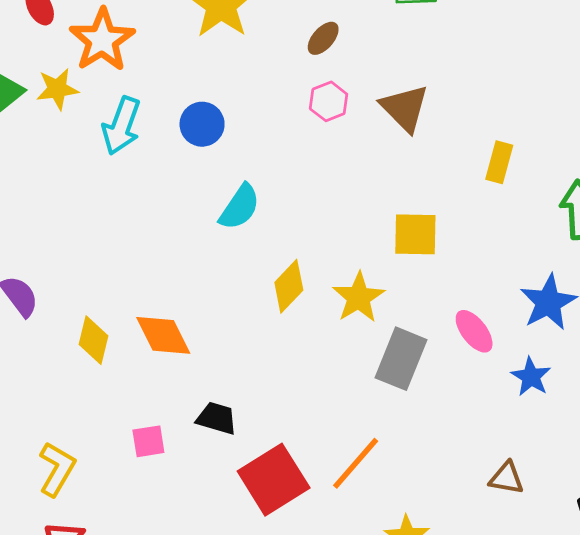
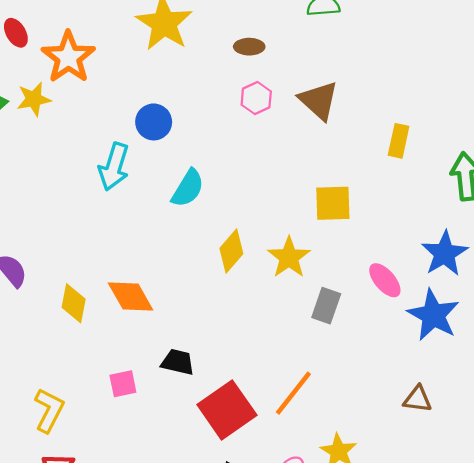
brown ellipse: (323, 38) -> (249, 47), turned 52
cyan arrow: (121, 126) -> (114, 167), moved
gray rectangle: (401, 359) -> (326, 306), size x0.7
blue star: (531, 377) -> (433, 315), size x1.6

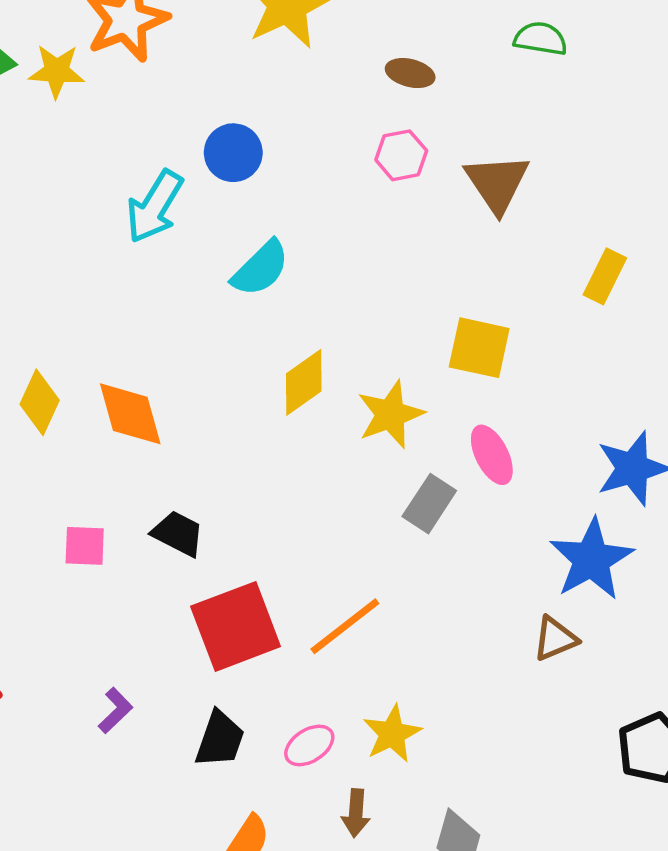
pink ellipse: (385, 280) -> (492, 455), moved
brown triangle: (418, 399) -> (555, 639), moved, turned -44

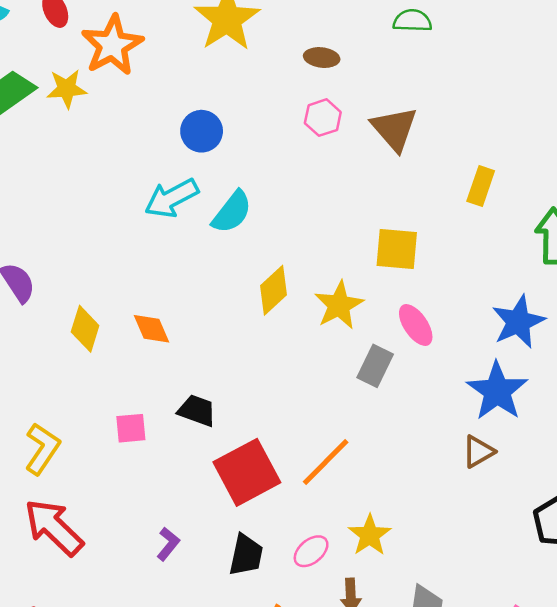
cyan arrow: (155, 207) -> (172, 198), moved, turned 38
orange diamond: (130, 414) -> (151, 329), size x0.7

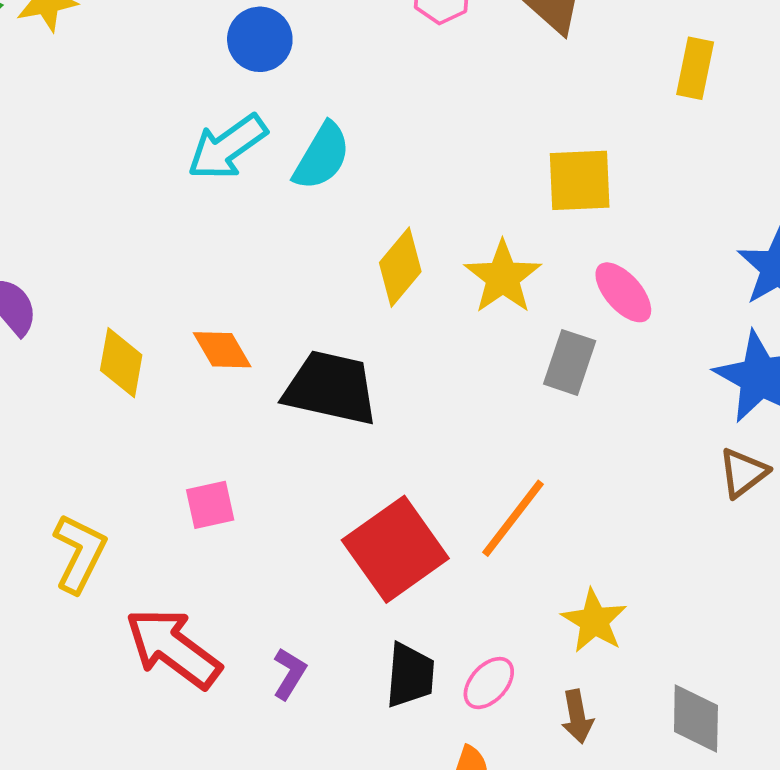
black trapezoid: (197, 411) -> (331, 388), moved, size x1.6
red arrow: (54, 527) -> (173, 648), moved
pink ellipse: (311, 551) -> (489, 683), moved

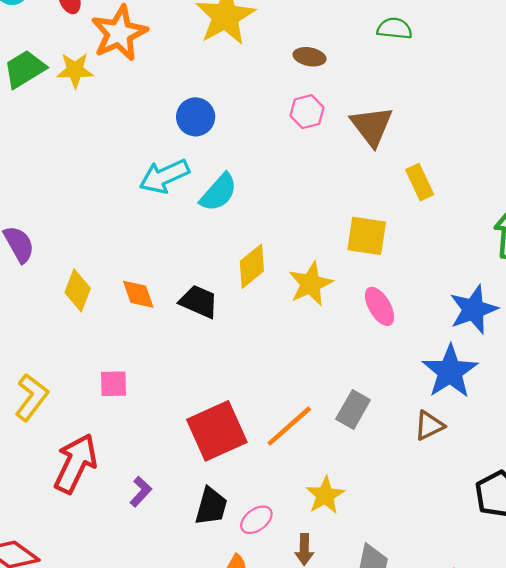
yellow rectangle: (695, 68) -> (420, 182), moved, turned -48
gray rectangle: (570, 362) -> (353, 410), moved
black trapezoid: (331, 388) -> (199, 302), moved, size x0.7
red arrow: (173, 648) -> (76, 463), turned 68

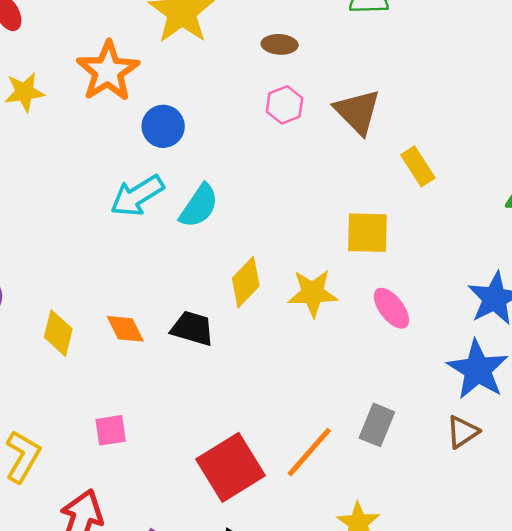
orange star: (119, 33) -> (108, 71), moved
yellow star: (311, 284) -> (313, 293), turned 30

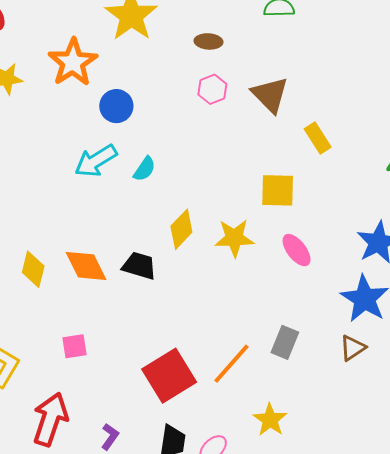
cyan semicircle: (199, 206) -> (145, 169), size x0.7
orange diamond: (125, 329) -> (86, 266), size x1.4

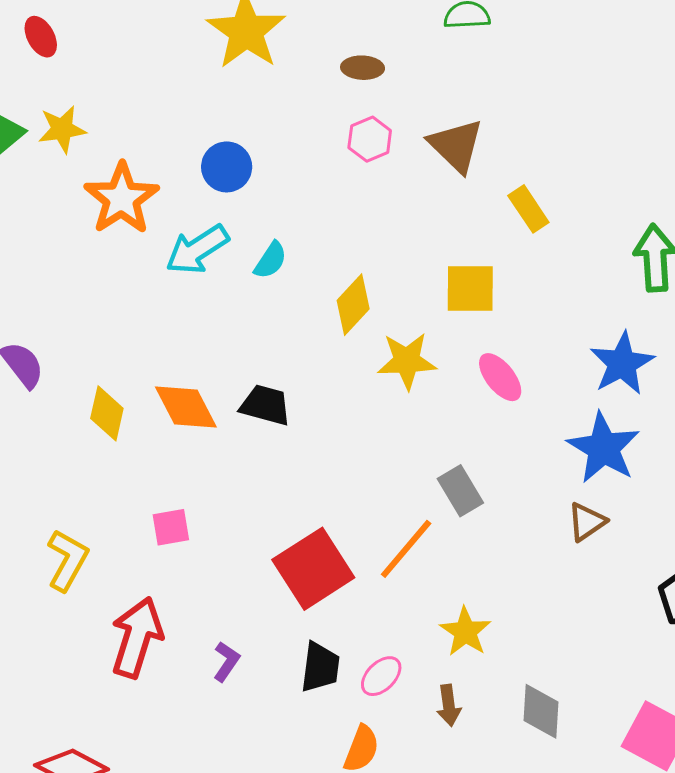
orange star: (73, 62) -> (122, 198), moved
yellow diamond: (181, 229) -> (353, 305), moved
gray rectangle: (285, 342) -> (460, 491), moved, turned -52

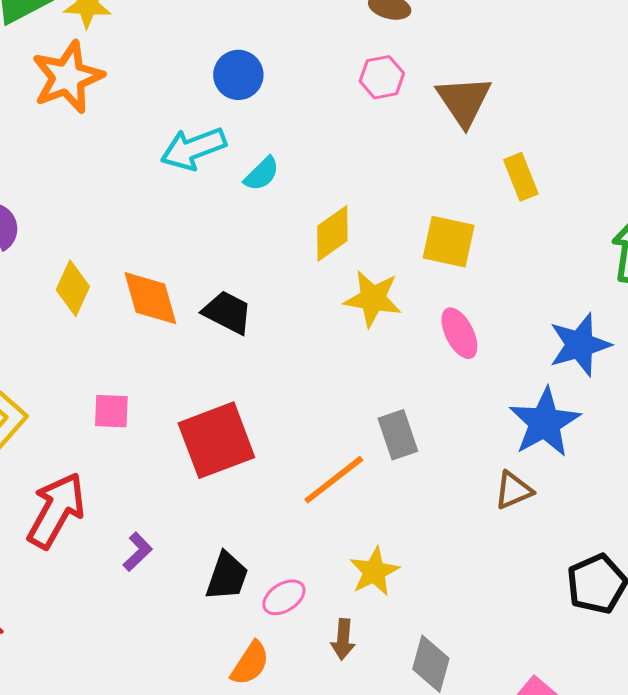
orange star: (122, 198) -> (68, 77), moved
red square: (313, 569) -> (216, 440), moved

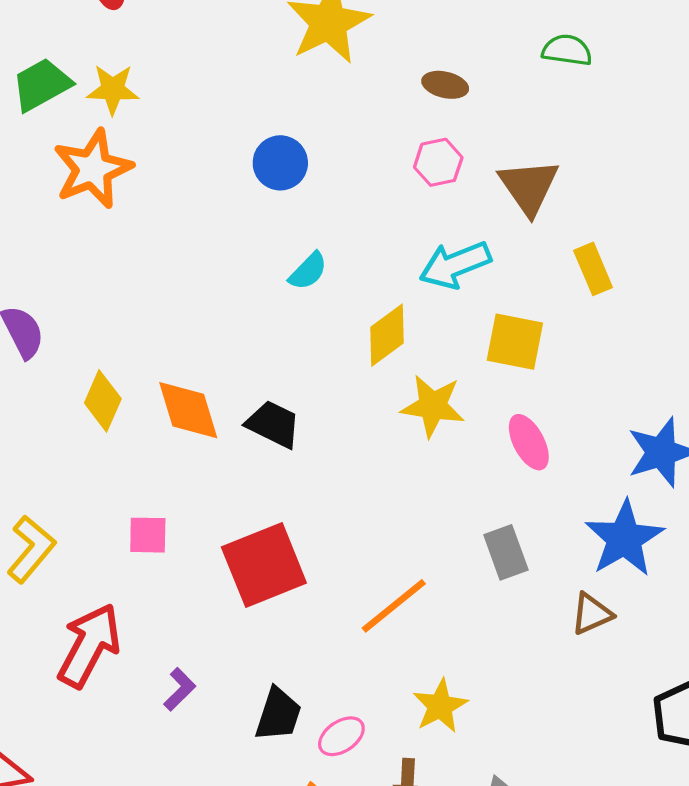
cyan arrow: (193, 149) -> (455, 265), moved
gray rectangle: (398, 435) -> (506, 552), moved

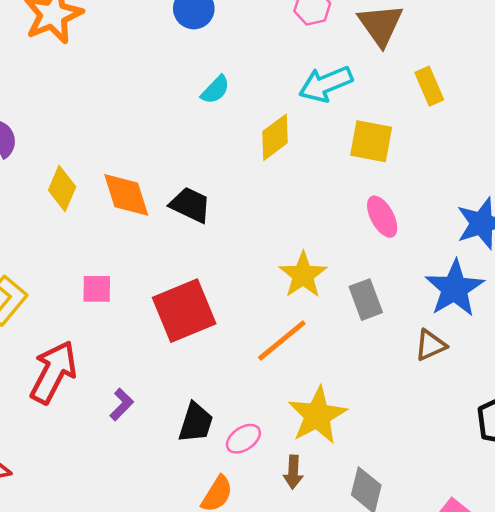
yellow star: (433, 406) -> (303, 275), moved, turned 30
yellow star: (440, 706) -> (317, 415), size x1.4

